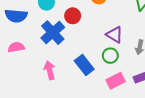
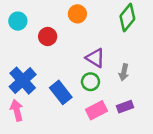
blue cross: (53, 33) -> (23, 81), moved
pink arrow: (50, 70) -> (17, 110), moved

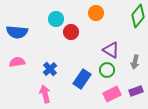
cyan circle: (18, 21) -> (56, 19), moved
blue cross: (23, 81) -> (50, 69), size x0.6
blue rectangle: (61, 92) -> (82, 79), turned 72

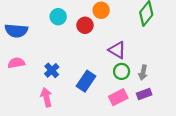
red circle: (71, 32) -> (85, 25), moved
gray arrow: (135, 62) -> (143, 73), moved
green circle: (107, 70) -> (122, 71), moved

